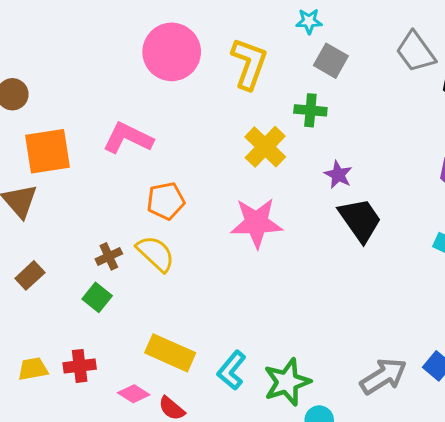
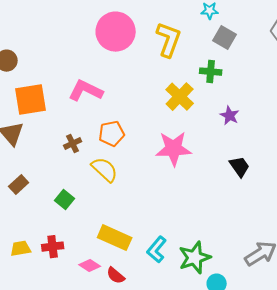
black trapezoid: (360, 220) -> (240, 167), moved, size x0.7
brown cross: (109, 256) -> (73, 144), moved

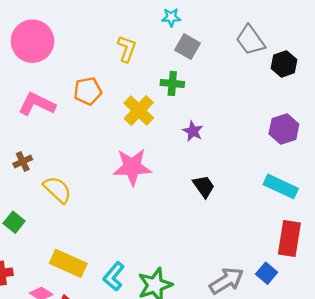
pink circle: (116, 32) -> (32, 41), moved
yellow L-shape: (169, 40) -> (127, 49), size x0.7
orange pentagon: (112, 134) -> (88, 91), moved

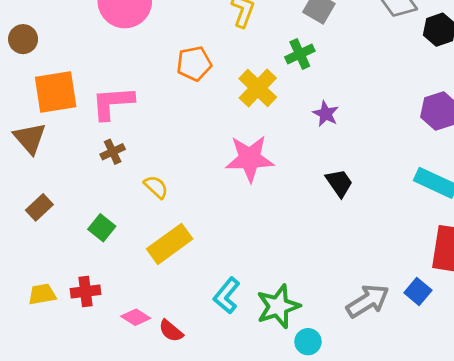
green cross: (172, 83) -> (300, 54), turned -30
pink L-shape: (37, 104) -> (113, 103), moved, turned -30
yellow semicircle: (57, 190) -> (156, 187), size x0.7
yellow rectangle: (68, 263) -> (170, 244), moved, turned -60

